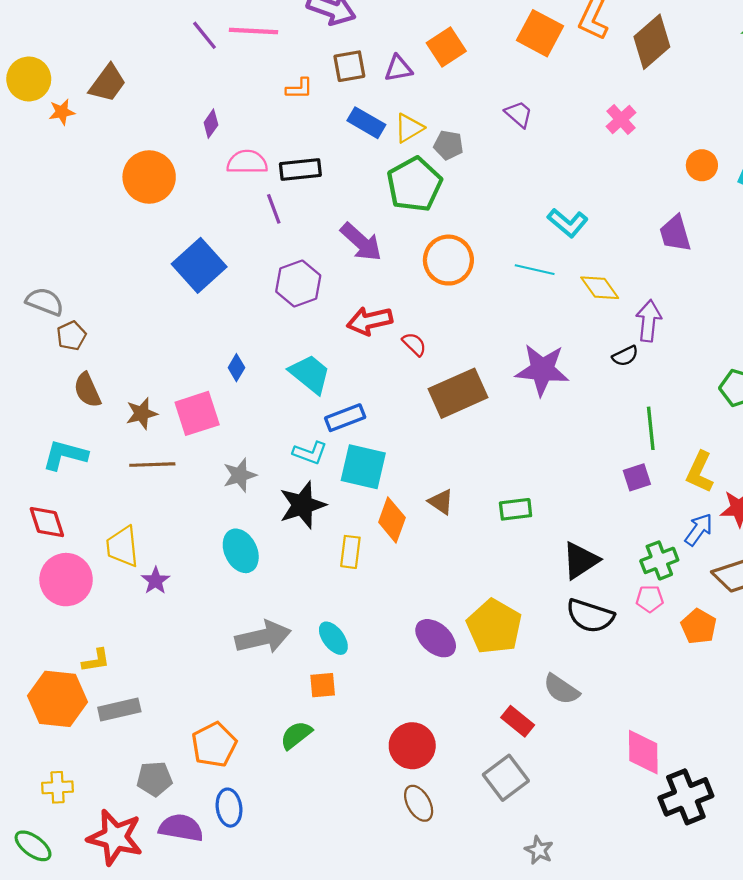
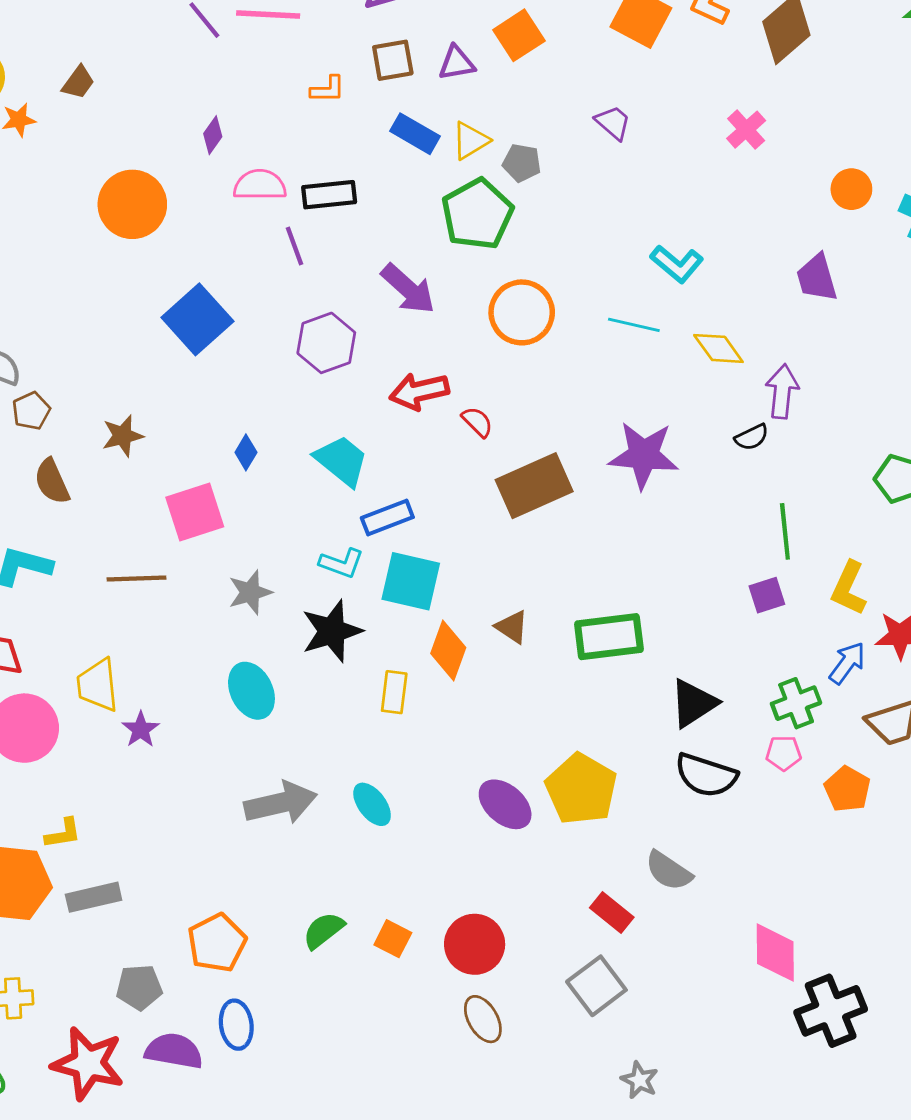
brown trapezoid: (108, 83) -> (78, 82), size x0.7
brown star: (142, 413) -> (123, 436), moved
green rectangle: (516, 509) -> (609, 637), size x1.6
orange square: (323, 685) -> (393, 939), moved, turned 32

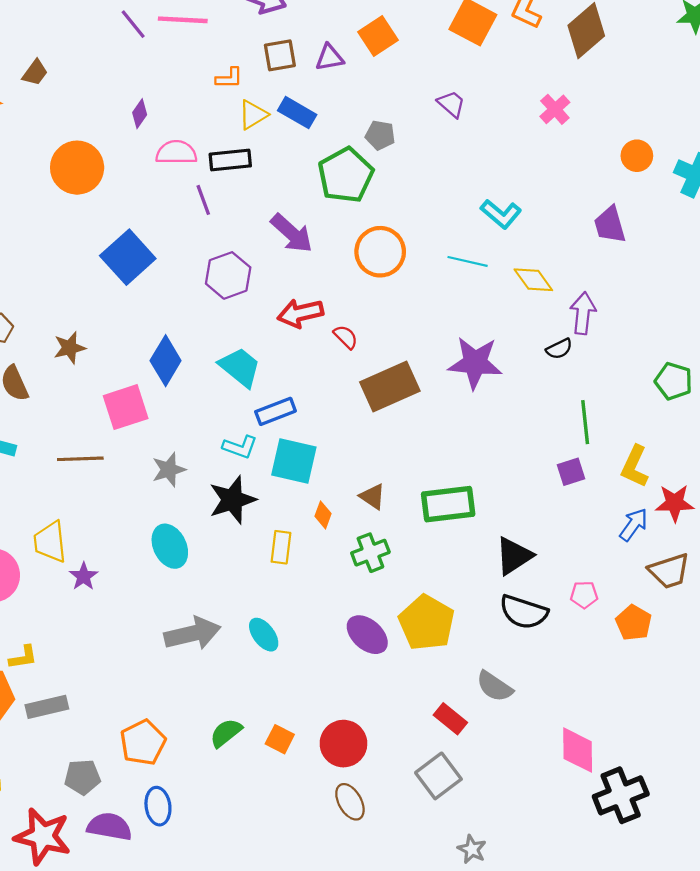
yellow triangle: (470, 141) -> (253, 115), moved
blue diamond: (246, 452) -> (166, 361), size x1.8
orange diamond: (448, 651) -> (323, 515), size x0.6
green cross: (796, 703) -> (370, 553), moved

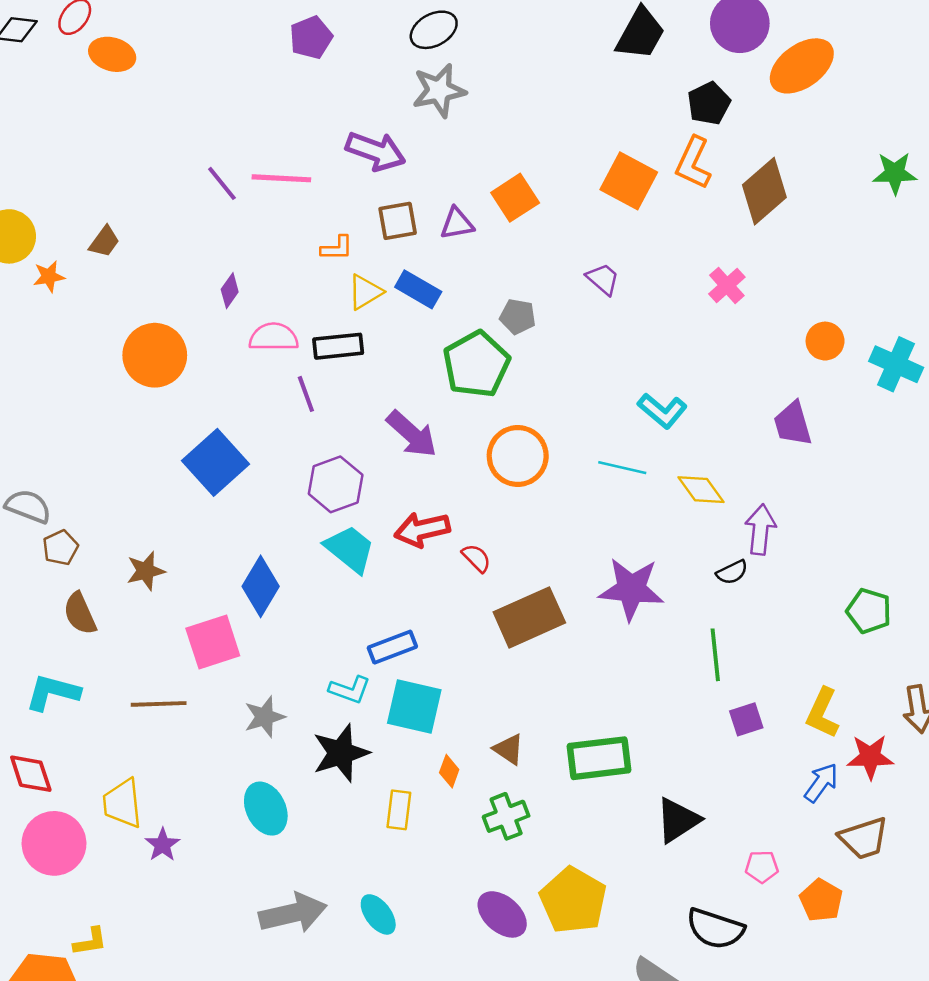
cyan trapezoid: (240, 367) -> (350, 549), moved
green line: (585, 422) -> (715, 655), moved
black semicircle: (524, 612) -> (715, 929), moved

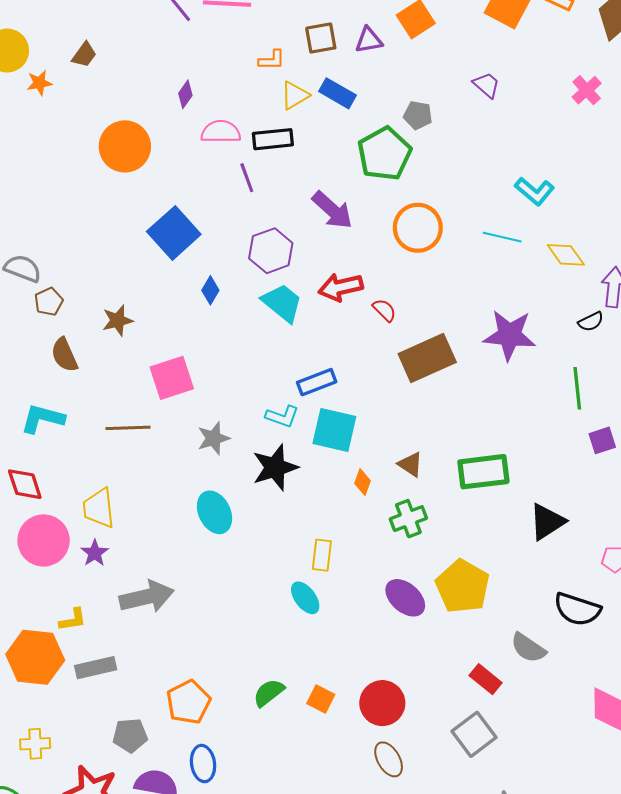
blue diamond: (261, 586) -> (210, 290), moved, size x0.6
yellow rectangle: (399, 810) -> (322, 555), moved
purple star: (162, 845) -> (95, 553), moved
gray arrow: (293, 913) -> (147, 597), moved

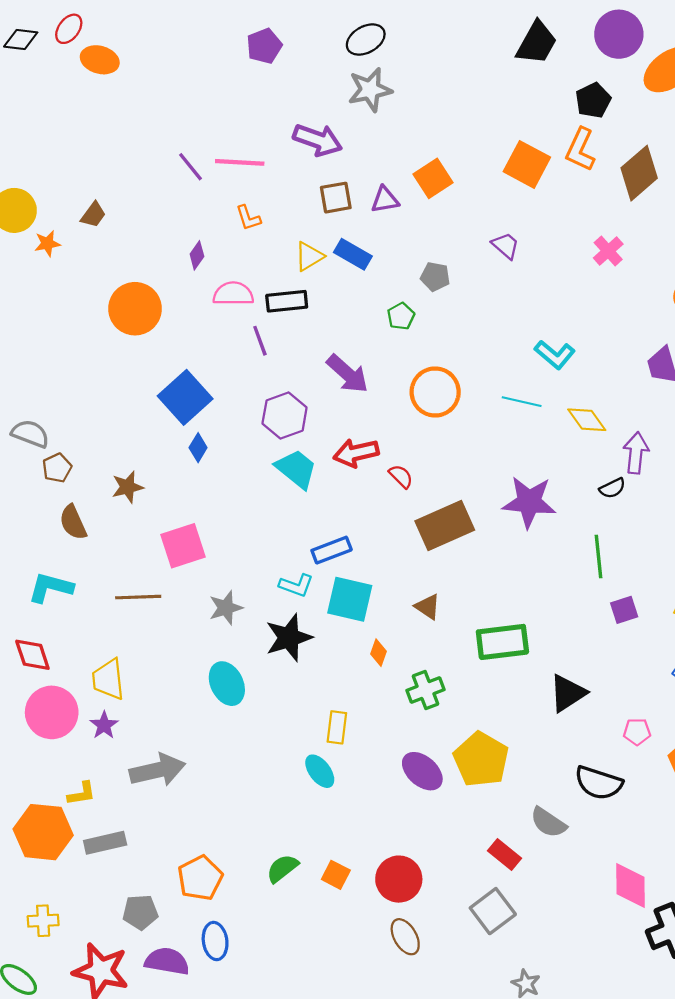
orange L-shape: (272, 60) -> (248, 218), moved, turned 72
green pentagon: (384, 154) -> (401, 316), size x0.5
blue diamond: (210, 290) -> (198, 448), moved
brown triangle: (410, 464) -> (428, 607), moved

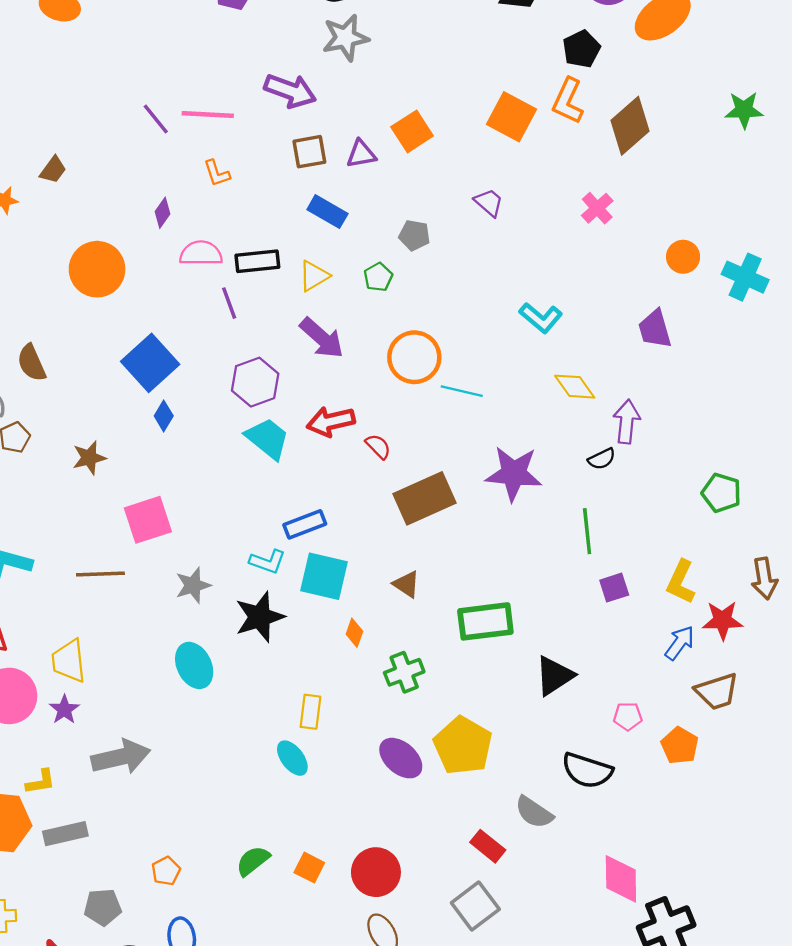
yellow triangle: (309, 256) -> (314, 276), moved
cyan line: (522, 402) -> (462, 391), moved
brown semicircle: (73, 522) -> (32, 363), moved
orange pentagon: (200, 878) -> (166, 871), size x0.6

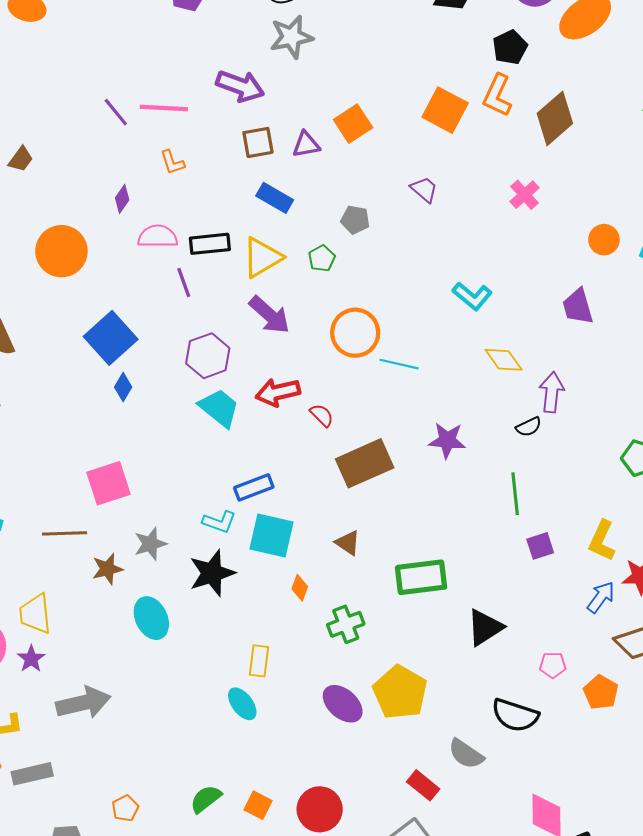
yellow triangle: (314, 276) -> (262, 257), size x1.4
brown star: (89, 458) -> (107, 569), moved
purple star: (514, 474) -> (447, 440), size x0.7

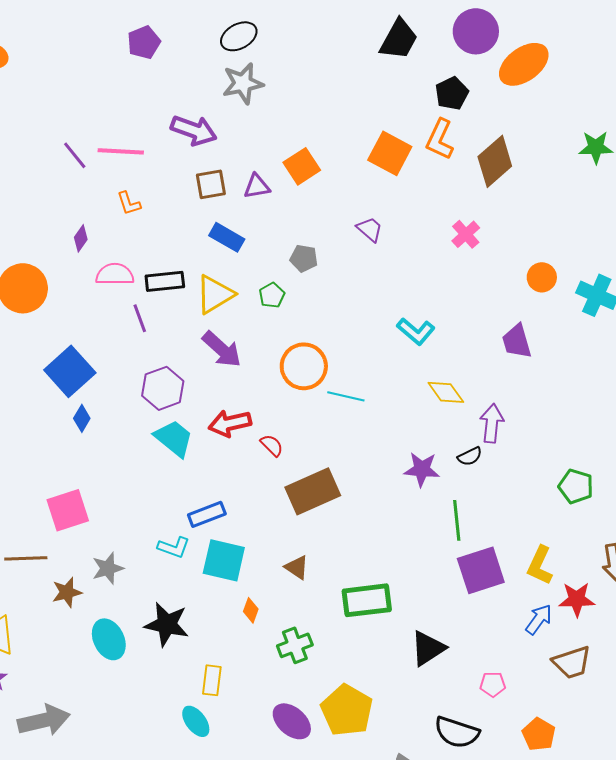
purple star: (447, 440) -> (422, 469), moved
purple square: (540, 546) -> (481, 570), size x1.8
black star: (212, 573) -> (167, 624), moved, turned 30
orange pentagon: (601, 692) -> (539, 734), moved

